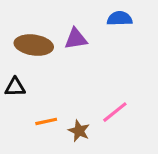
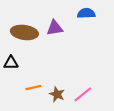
pink line: (115, 112) -> (83, 94), moved

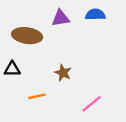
purple triangle: (55, 28) -> (61, 18), moved
brown star: (57, 94) -> (63, 73), moved

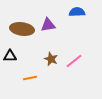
purple triangle: (61, 18) -> (48, 25), moved
pink line: (92, 104) -> (74, 61), moved

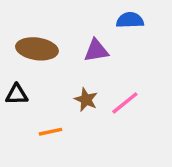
purple triangle: (48, 25) -> (96, 51), moved

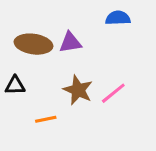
purple triangle: (96, 51) -> (70, 43), moved
brown star: (86, 100) -> (78, 90), size x1.4

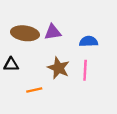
blue semicircle: (118, 18) -> (89, 41), moved
pink line: (113, 93) -> (85, 70), turned -48

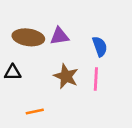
blue semicircle: (89, 41) -> (100, 46), turned 72
orange line: (34, 90) -> (35, 111), moved

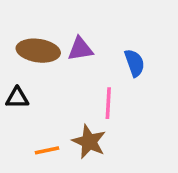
brown star: (66, 76) -> (89, 142), moved
pink line: (96, 79) -> (108, 103), moved

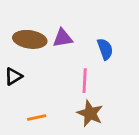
black triangle: (17, 98) -> (13, 76), turned -30
brown star: (89, 142) -> (90, 113), moved

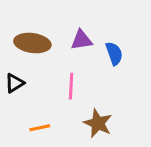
purple triangle: (63, 38) -> (81, 40), moved
pink line: (85, 81) -> (71, 86), moved

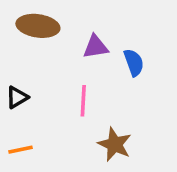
brown ellipse: (32, 43) -> (38, 26), moved
orange line: (40, 128) -> (21, 150), moved

